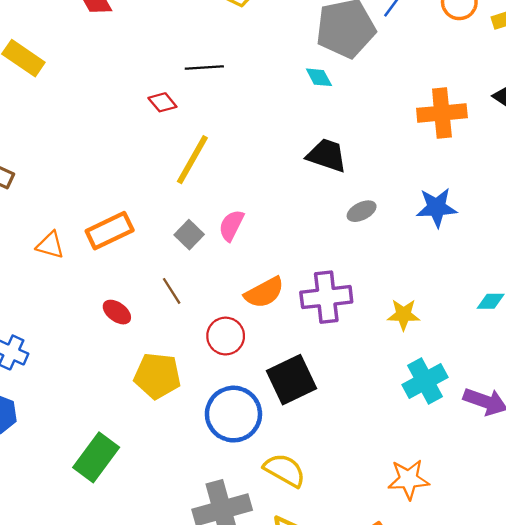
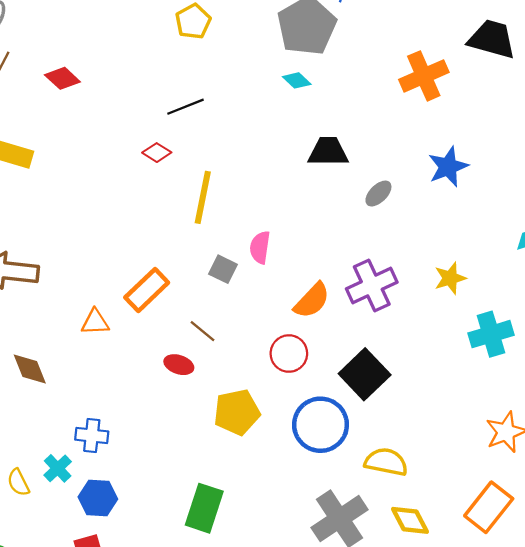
brown line: (172, 291) -> (202, 331), moved
cyan cross: (425, 381) -> (491, 334), turned 30

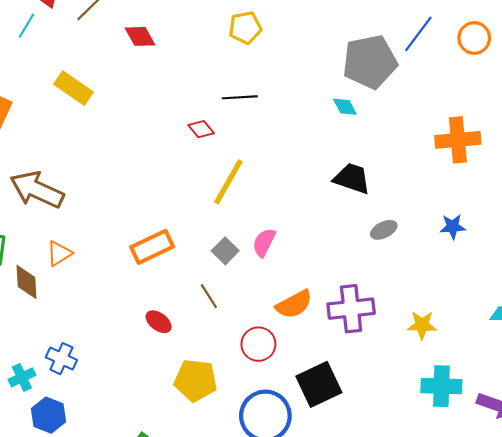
yellow pentagon: (193, 21) -> (245, 28), moved
blue star: (448, 167) -> (453, 227), size x0.7
orange triangle: (95, 322) -> (59, 253), moved, turned -48
brown line: (202, 331) -> (209, 296), moved

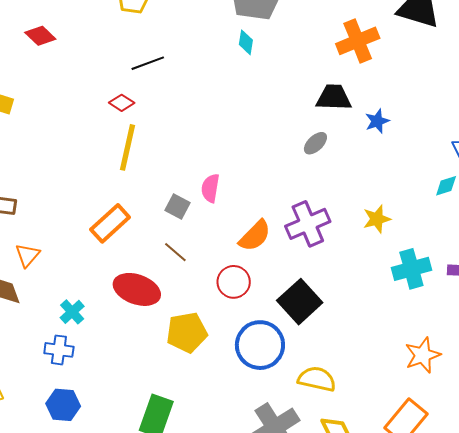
cyan diamond: (345, 107) -> (246, 42), turned 55
black trapezoid: (352, 178) -> (334, 97), moved
yellow line: (228, 182) -> (127, 147), moved
red ellipse: (159, 322) -> (137, 289), size x1.8
cyan cross: (22, 377) -> (72, 312), moved

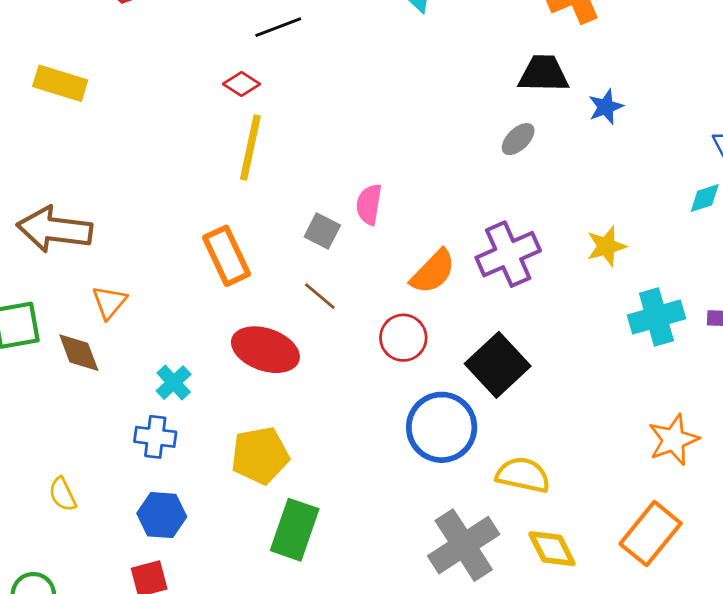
orange rectangle: (110, 223) -> (227, 256), turned -72
yellow pentagon: (187, 332) -> (260, 455), moved

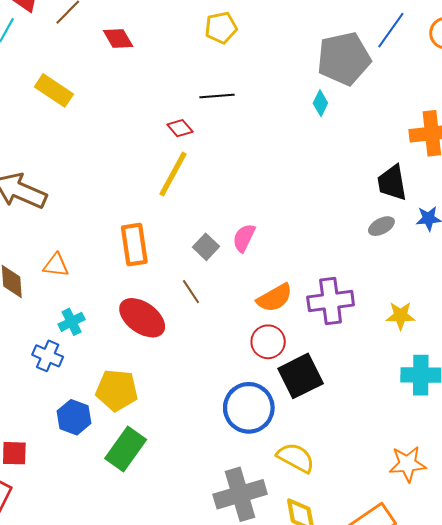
black trapezoid: (544, 74) -> (392, 183), turned -117
gray ellipse: (518, 139) -> (381, 226), moved
orange triangle: (109, 302) -> (56, 265), moved, turned 40
red circle: (403, 338) -> (268, 342), moved
blue hexagon: (162, 515) -> (74, 417), moved

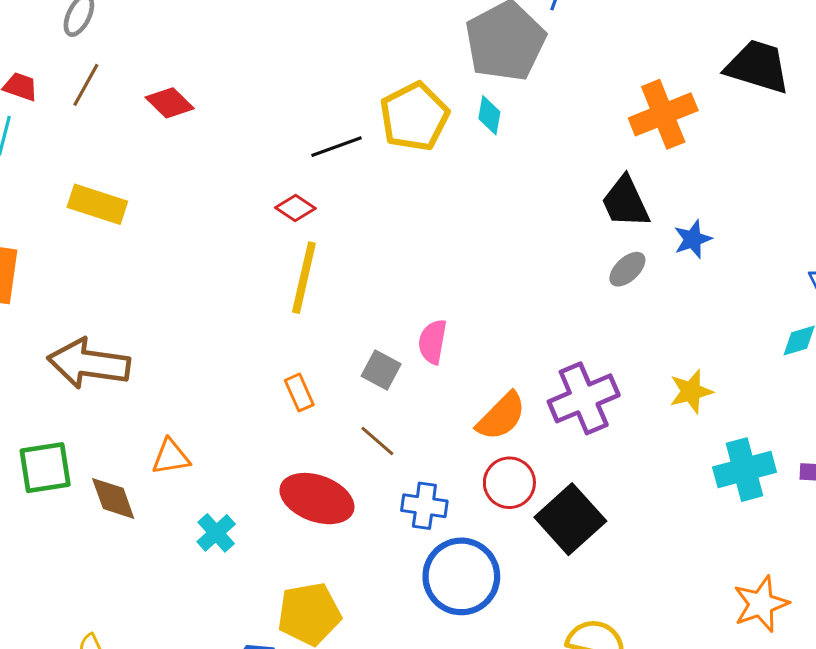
yellow pentagon: (221, 28) -> (414, 117), moved, size x1.4
orange rectangle: (134, 245) -> (299, 393), moved, size x0.6
blue cross: (48, 356) -> (424, 506), moved
blue circle: (249, 408) -> (461, 576), moved

